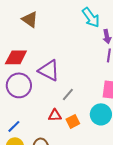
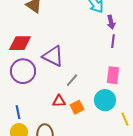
blue line: (14, 126) -> (18, 112), turned -56

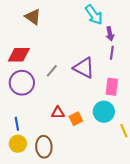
purple triangle: (53, 56) -> (84, 68), moved
gray line: (72, 80) -> (52, 71), moved

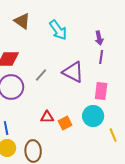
cyan arrow: (94, 15) -> (58, 30), moved

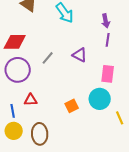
purple triangle: (73, 72) -> (80, 55), size x0.7
red triangle: (47, 117) -> (31, 100), moved

